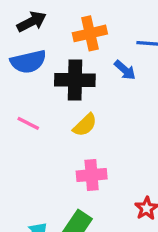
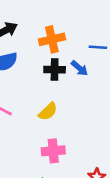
black cross: (75, 80) -> (55, 70), moved, size x0.7

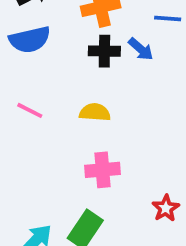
yellow semicircle: (48, 112) -> (95, 112), turned -132

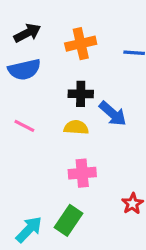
blue arrow: (141, 49) -> (113, 114), moved, size x1.4
black cross: (104, 51) -> (81, 94), moved

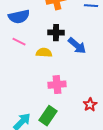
pink line: (24, 126) -> (19, 42), moved
yellow semicircle: (76, 127) -> (44, 53), moved

